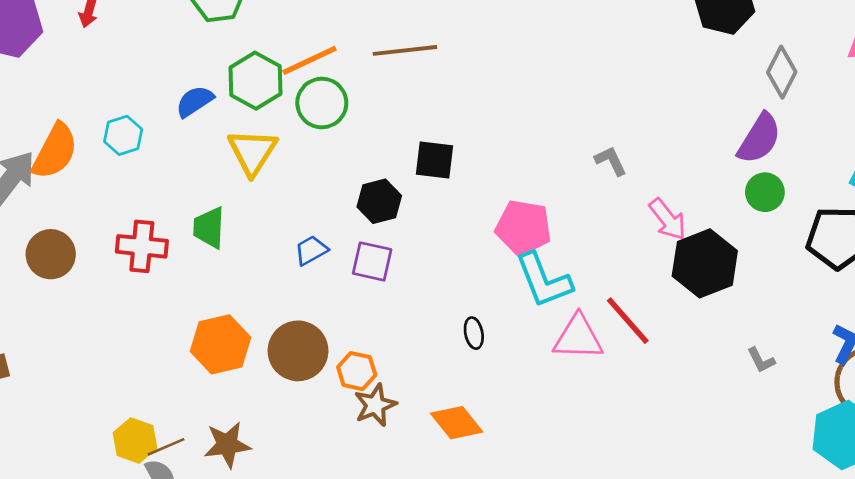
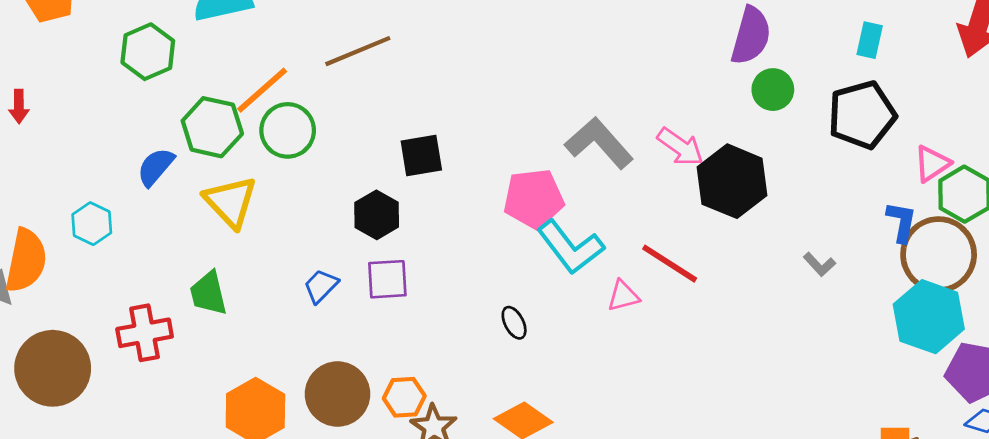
gray L-shape: (611, 161) -> (599, 143), moved, size x1.8
brown circle: (51, 254) -> (53, 368), size x1.4
pink triangle: (578, 337) -> (623, 296), size x0.6

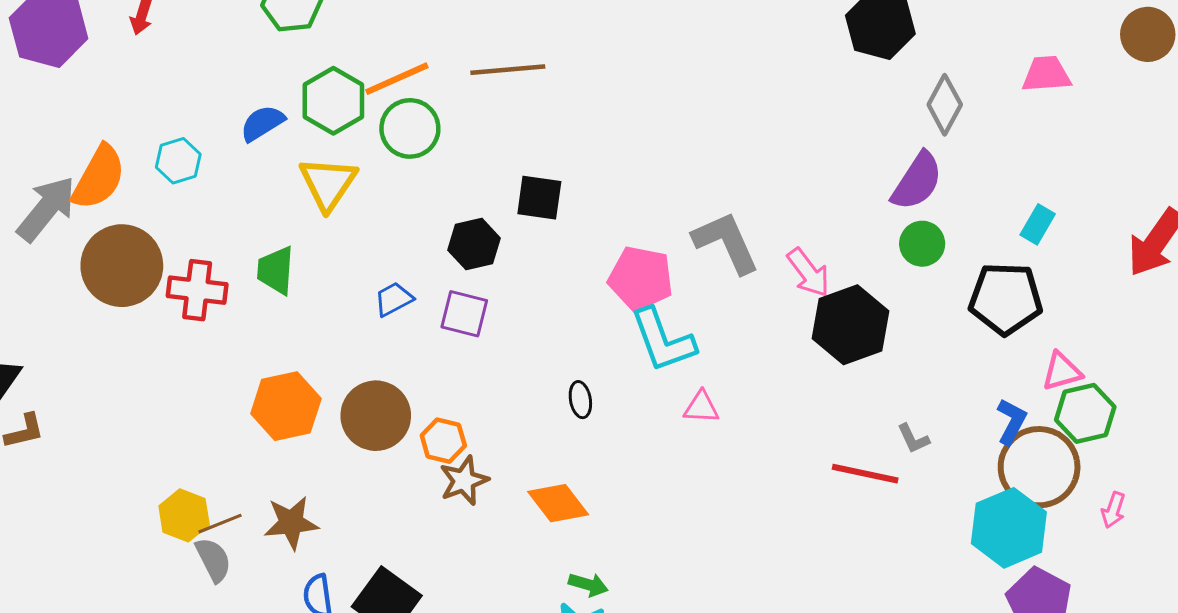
red line: (670, 264) -> (865, 474), moved, turned -38
brown circle: (53, 368) -> (122, 266), moved

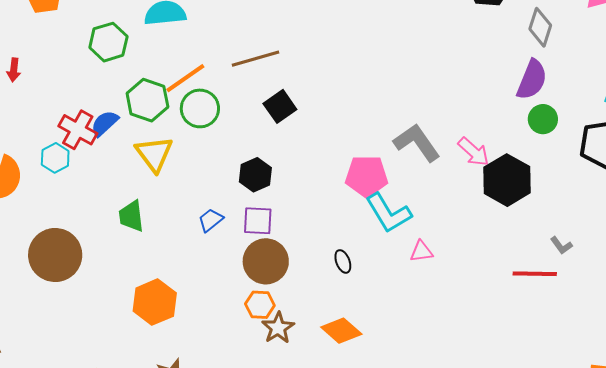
black square: (539, 198) -> (280, 106), moved, turned -32
brown circle: (122, 266) -> (55, 255), moved
red cross: (197, 290) -> (78, 130), moved, turned 33
brown circle: (376, 416) -> (266, 261), moved

